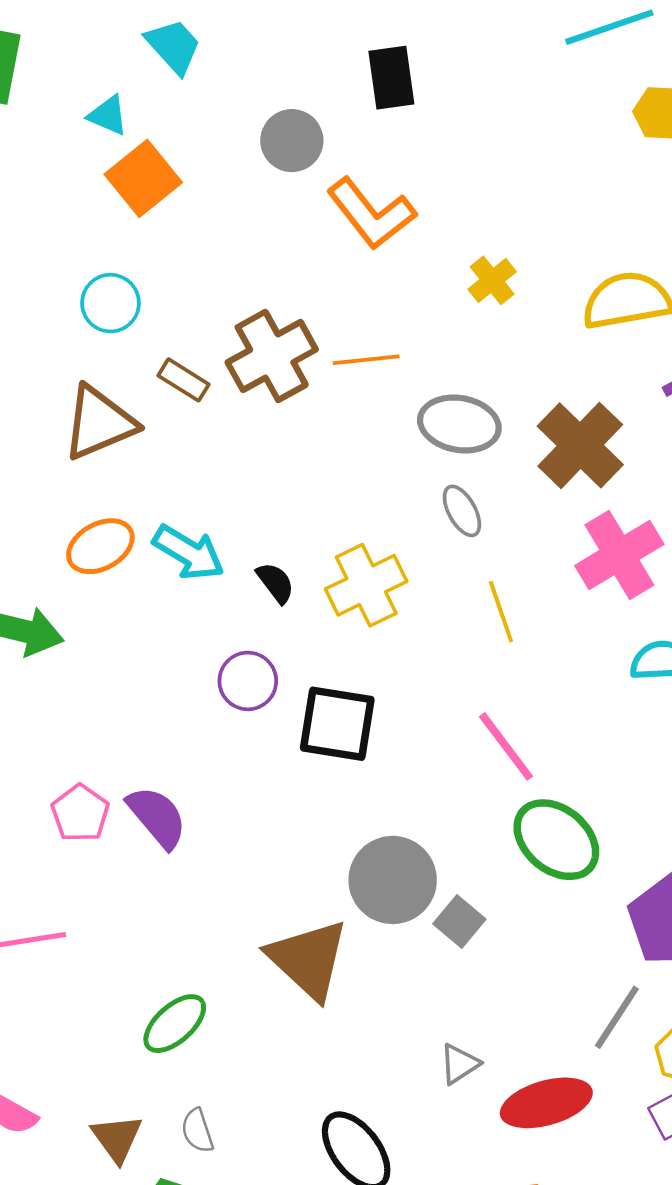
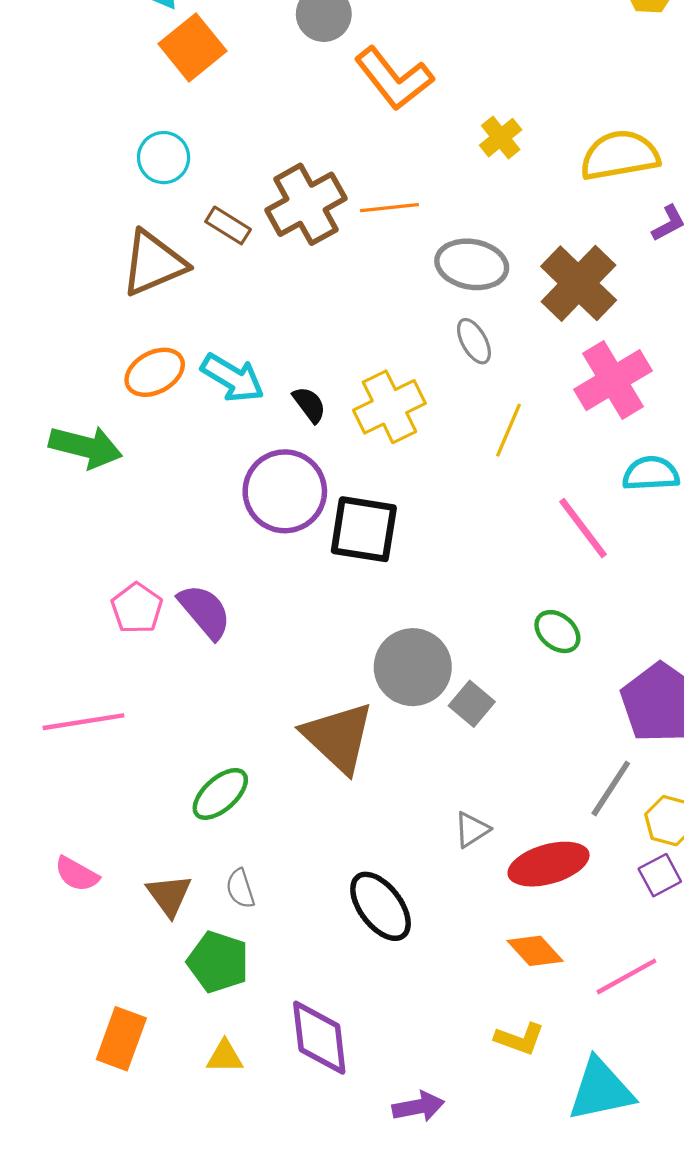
yellow line: (501, 612) -> (508, 430), turned 42
purple circle: (248, 681) -> (285, 491), size x1.6
pink line: (506, 746) -> (583, 528), moved
green ellipse: (556, 840) -> (557, 632), size x0.6

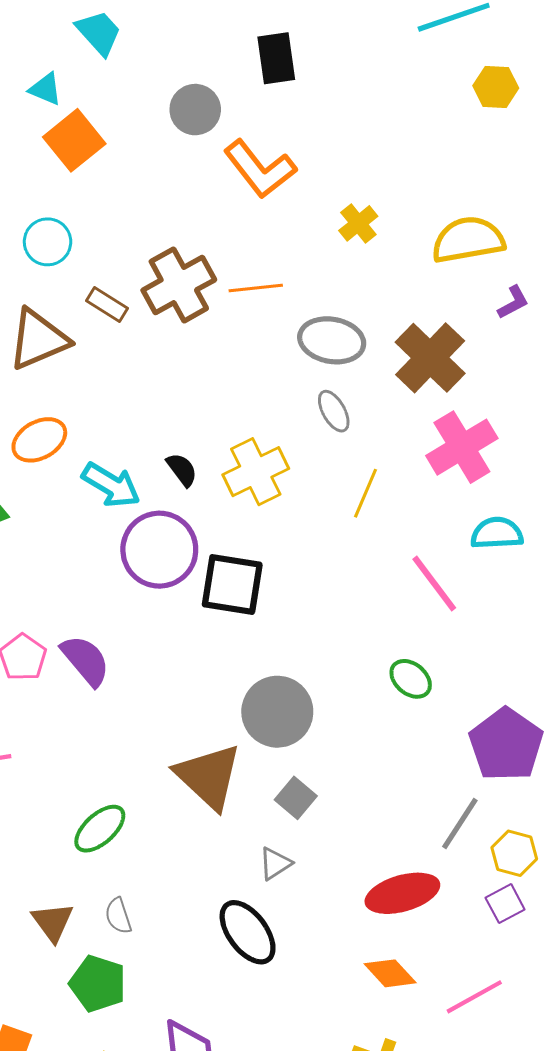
cyan arrow: (233, 378) -> (111, 485), moved
gray square: (472, 704) -> (296, 798), moved
gray triangle: (472, 830) -> (275, 864), moved

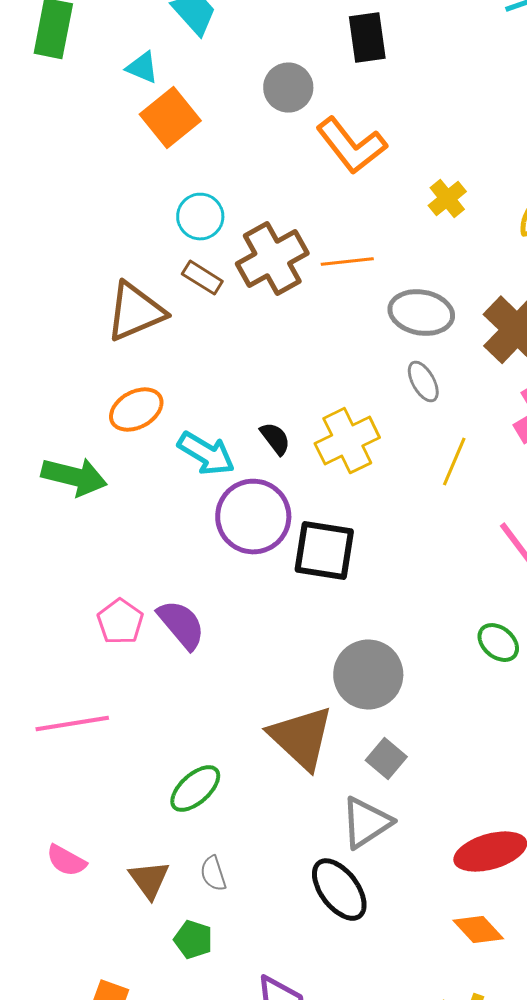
cyan circle: (48, 242) -> (200, 217), moved
gray triangle: (275, 864) -> (366, 823), size x1.6
green pentagon: (98, 984) -> (193, 940), size x0.7

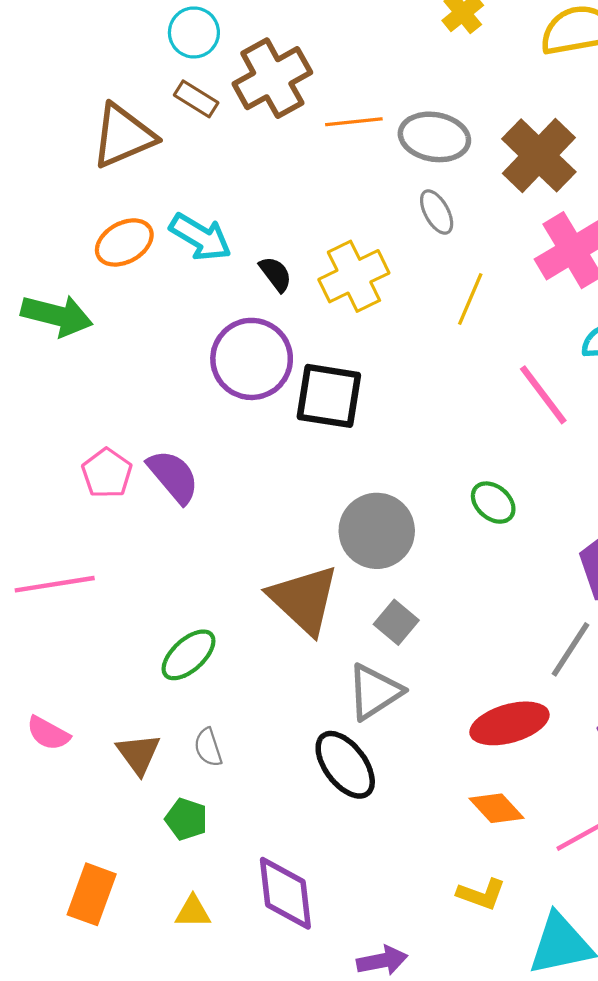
orange line: (347, 262) -> (354, 122), moved
cyan arrow: (206, 454) -> (200, 237), moved
green ellipse: (498, 643) -> (493, 503), moved

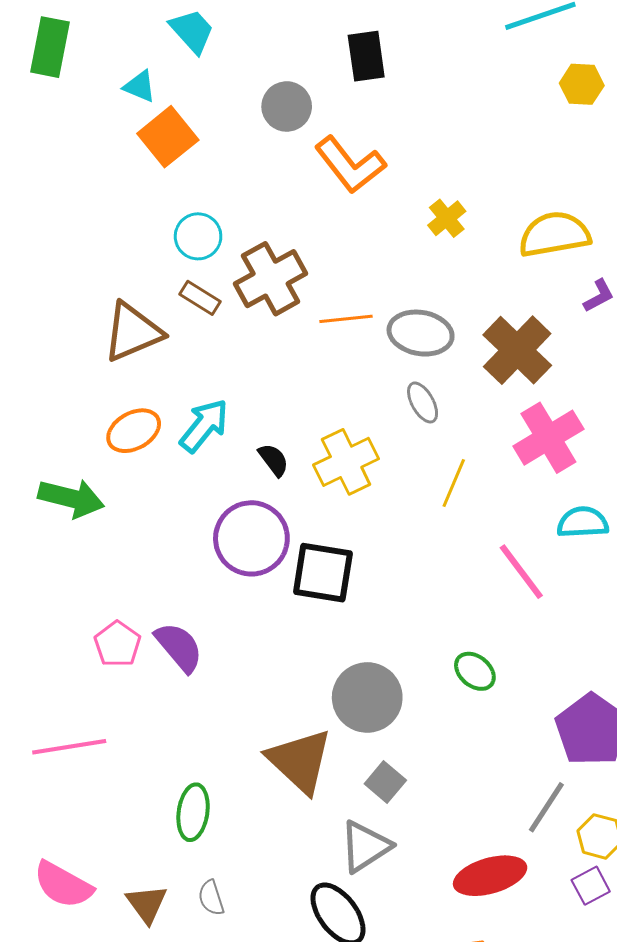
cyan arrow: (200, 237) -> (204, 426), turned -82
green ellipse: (189, 655) -> (193, 812), turned -40
pink semicircle: (48, 733) -> (63, 885), size x1.5

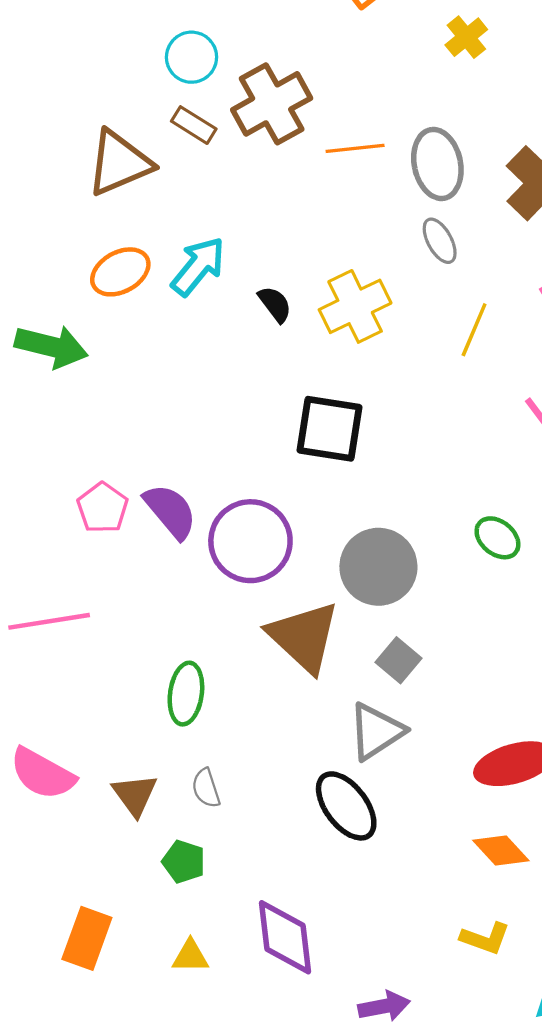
gray ellipse: (421, 333) -> (437, 164), turned 68
purple circle: (251, 538) -> (250, 541), moved

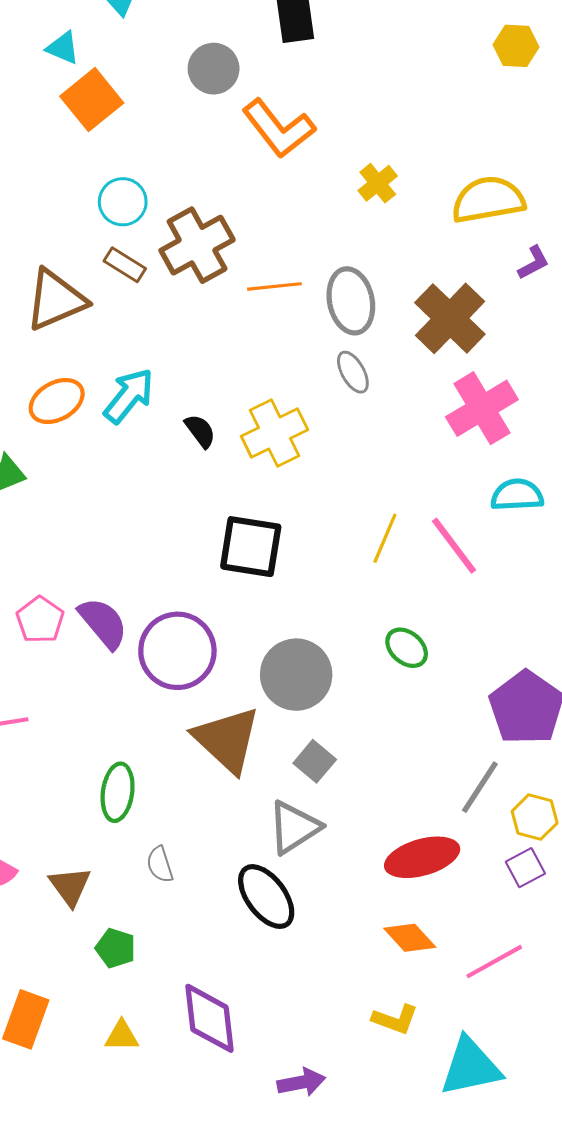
yellow line: (474, 330) -> (385, 538), moved
gray semicircle: (206, 788) -> (160, 865), moved

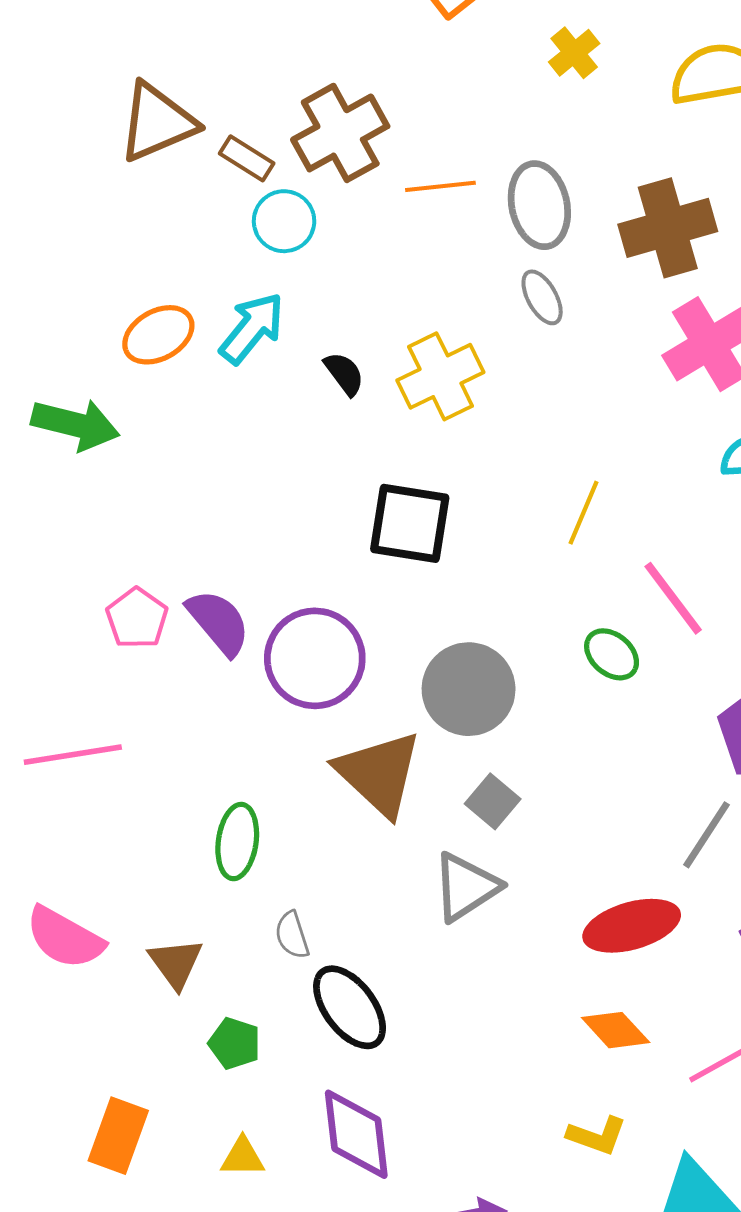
cyan circle: (123, 202) -> (284, 221), moved
brown triangle: (56, 300) -> (157, 122), moved
brown cross: (450, 318) -> (668, 228), turned 30
pink line: (454, 546) -> (673, 598), moved
black ellipse: (266, 897) -> (350, 1007), moved

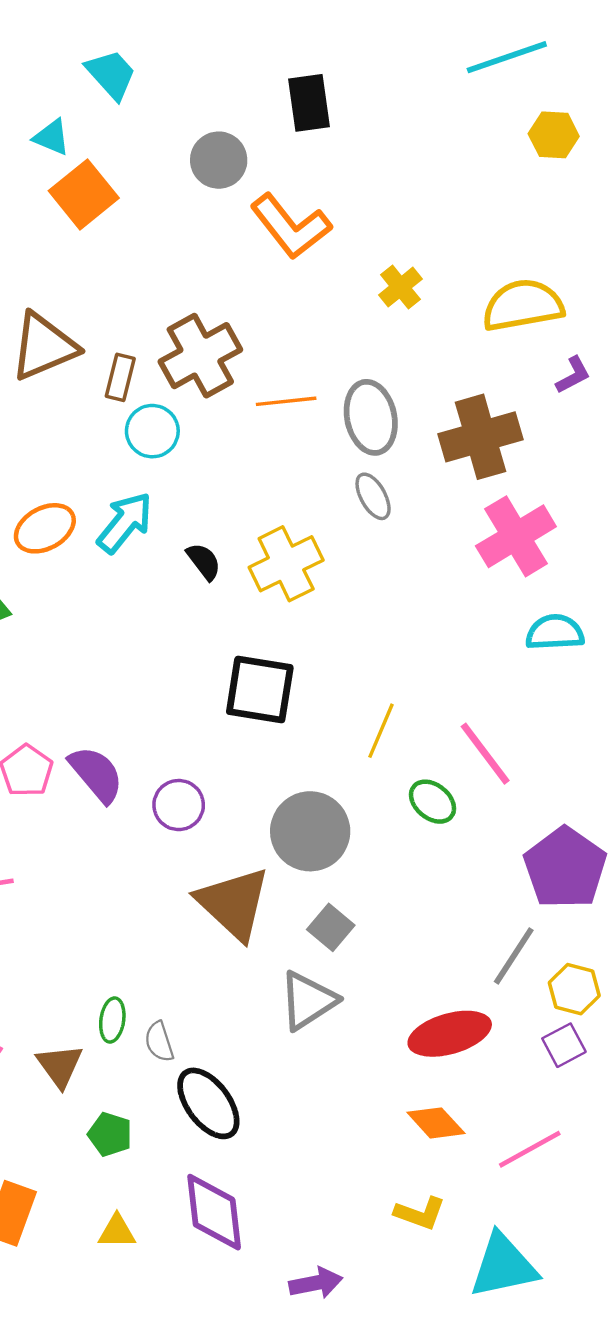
brown rectangle: (247, 158) -> (120, 377), turned 72
yellow line: (583, 513) -> (381, 731), moved
purple circle: (315, 658) -> (179, 805), size x0.6
green ellipse: (237, 842) -> (112, 1020), moved, size x0.7

